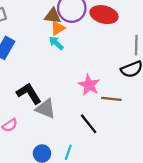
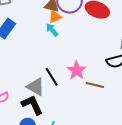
black L-shape: (29, 94) -> (32, 105), moved
black line: (89, 124) -> (52, 77), moved

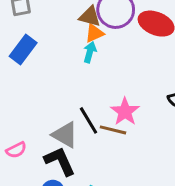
cyan arrow: (52, 30) -> (90, 52), turned 56
brown line: (95, 85) -> (113, 130), moved

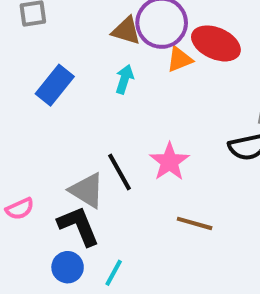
orange triangle: (94, 33) -> (180, 59), moved
blue rectangle: (23, 50) -> (55, 85), moved
brown line: (113, 130) -> (195, 223), moved

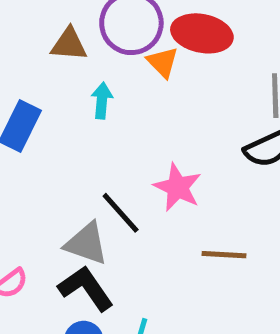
brown triangle: (126, 31) -> (69, 44), moved
orange triangle: (180, 59) -> (163, 62), turned -40

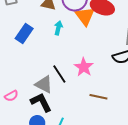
orange triangle: (163, 62) -> (85, 16), size x1.5

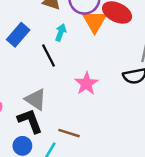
black line: (59, 74) -> (49, 55), moved
brown line: (98, 97) -> (69, 133), moved

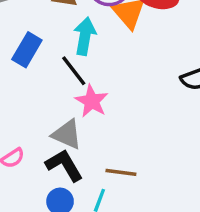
cyan arrow: (61, 32) -> (85, 36), size x1.5
pink star: (86, 84) -> (92, 101), moved

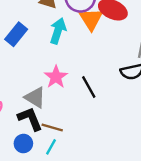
black line: (74, 71) -> (89, 87), moved
brown line: (121, 172) -> (52, 128), moved

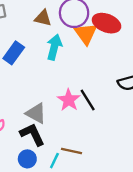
pink star: (56, 77) -> (69, 100), moved
brown line: (52, 128) -> (72, 151), moved

